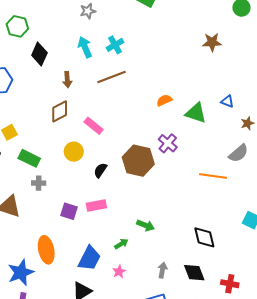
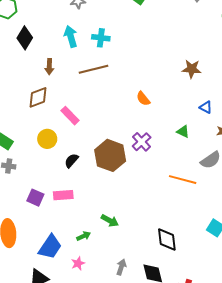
brown star: (212, 42) -> (192, 69), moved
cyan cross: (115, 45) -> (101, 38), turned 30
orange semicircle: (164, 100) -> (143, 99), turned -112
green triangle: (196, 113) -> (183, 132), moved, size x0.6

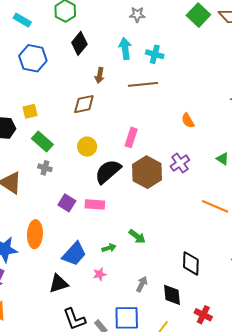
pink rectangle: (70, 116) -> (131, 137), moved, turned 54
black semicircle: (71, 161) -> (108, 172), size x1.8

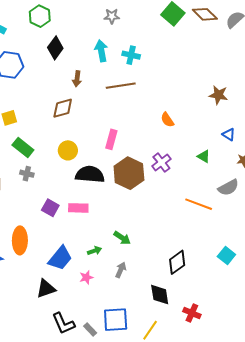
black semicircle: (108, 172) -> (90, 174), turned 48
black diamond: (191, 263) -> (177, 262), turned 55
gray arrow: (142, 284) -> (121, 270), moved

